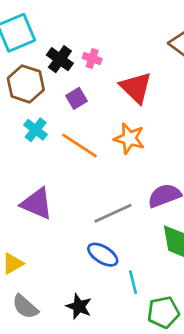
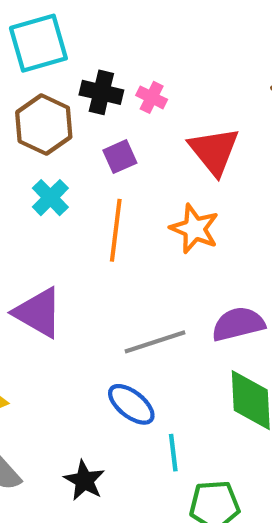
black cross: (60, 59) -> (101, 92), turned -30
orange line: (80, 145) -> (116, 230), turned 57

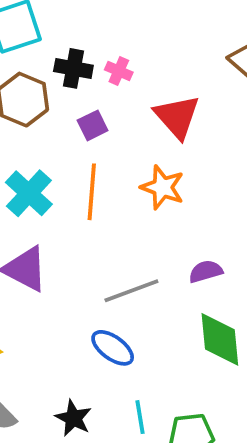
cyan cross: (50, 198) -> (29, 193), moved, size x1.4
purple semicircle: (238, 324) -> (206, 271), size x0.7
cyan line: (173, 453) -> (140, 417), moved

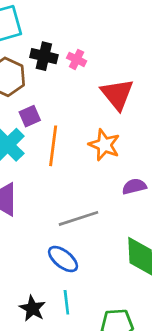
purple square: (93, 125) -> (30, 116), moved
purple semicircle: (206, 271) -> (134, 186), moved
cyan line: (140, 417) -> (66, 302), moved

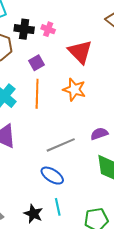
purple square: (30, 116) -> (37, 63), moved
purple semicircle: (134, 186) -> (99, 134), moved

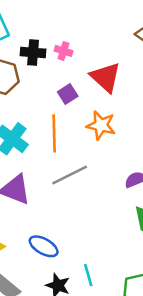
purple square: (37, 63) -> (68, 94), moved
gray line: (61, 145) -> (70, 175), moved
blue ellipse: (52, 176) -> (44, 246), moved

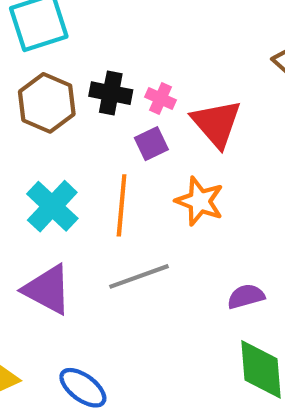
pink cross: (63, 51) -> (160, 98), moved
black cross: (33, 52) -> (111, 93), moved

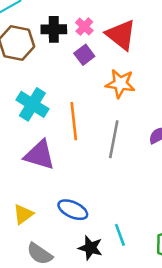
pink cross: (160, 98) -> (84, 27), turned 30
orange line: (122, 205) -> (74, 121), moved
gray line: (139, 276) -> (114, 139), moved, turned -48

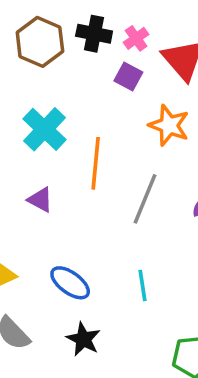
purple square: (84, 55) -> (128, 77), turned -36
purple triangle: (40, 155) -> (40, 200), size x0.6
cyan line: (120, 235) -> (142, 285), moved

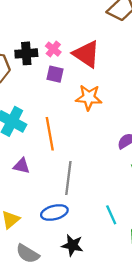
gray line: (145, 199) -> (68, 178), moved
blue ellipse: (70, 283) -> (54, 212), turned -35
cyan line: (142, 285) -> (111, 215), moved

